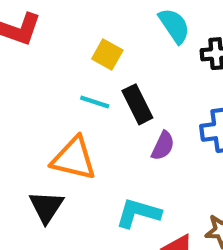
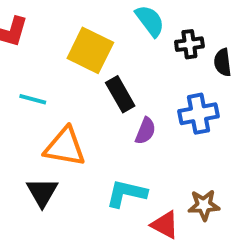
yellow square: (107, 54) -> (90, 50), size x1.6
cyan line: (95, 102) -> (33, 99), moved

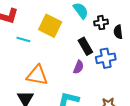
black rectangle: (120, 94) -> (85, 46), moved
cyan line: (33, 99) -> (23, 40), moved

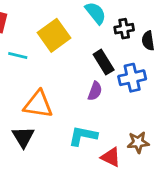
yellow square: (50, 26) -> (54, 35), turned 30

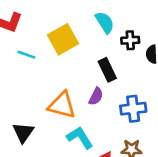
blue cross: (132, 78) -> (133, 109), moved
orange triangle: (38, 104) -> (62, 105), moved
cyan L-shape: (83, 136) -> (80, 138), turned 40

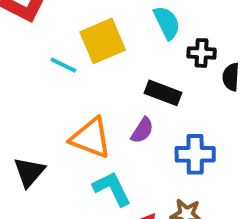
cyan line: (27, 55) -> (63, 65), moved
black rectangle: (107, 70) -> (163, 93), turned -50

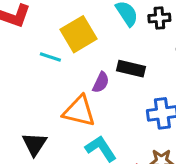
black cross: (202, 53) -> (159, 18), moved
purple semicircle: (142, 130) -> (101, 82), moved

